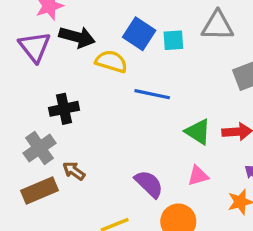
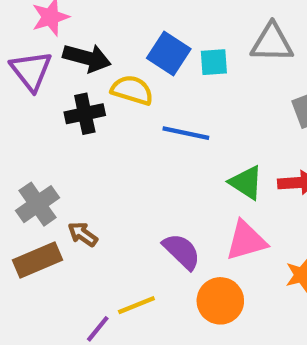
black cross: (64, 109) -> (85, 114), moved
pink triangle: (198, 176) -> (246, 241), size x1.5

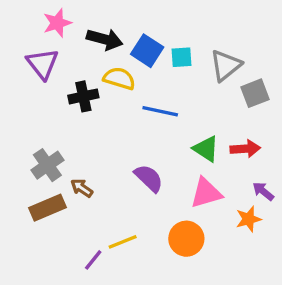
gray triangle: (272, 43) -> (226, 65), moved, turned -40
black arrow: (87, 58) -> (105, 39), moved
purple semicircle: (182, 251) -> (149, 178), moved

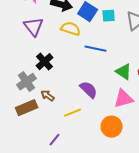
purple triangle: (43, 64) -> (34, 27), moved
black cross: (83, 96) -> (45, 62), moved, turned -30
yellow line: (123, 242) -> (73, 113), moved

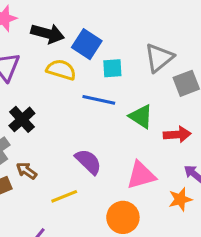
cyan square: (109, 16) -> (112, 68), moved
green triangle: (124, 72) -> (141, 116), moved

